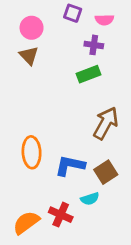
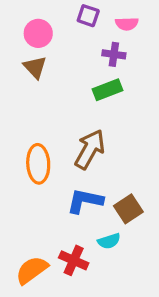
brown arrow: (106, 123) -> (90, 149), moved
orange ellipse: (32, 152) -> (38, 164), moved

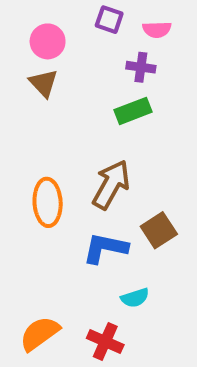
brown square: (128, 209) -> (159, 230), moved
red cross: (74, 260) -> (105, 341), moved

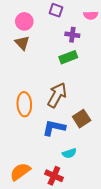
pink semicircle: (157, 29) -> (91, 15), moved

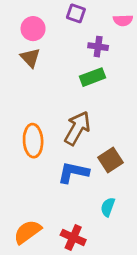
cyan semicircle: (69, 153) -> (108, 207), moved, turned 128

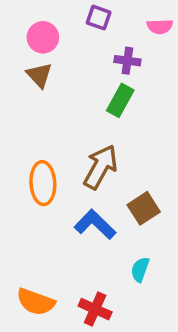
green rectangle: (93, 77) -> (120, 100), turned -40
blue L-shape: (73, 172) -> (95, 224), turned 32
orange semicircle: (28, 232) -> (36, 302), turned -124

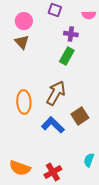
cyan semicircle: (140, 269) -> (89, 160), moved
red cross: (95, 309) -> (53, 172), turned 36

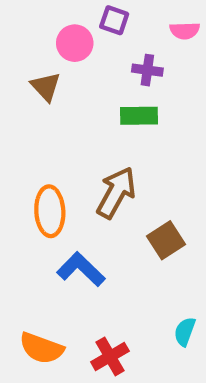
pink circle: (24, 21) -> (75, 43), moved
green rectangle: (67, 56) -> (139, 116), turned 60
blue L-shape: (53, 125) -> (81, 269), moved

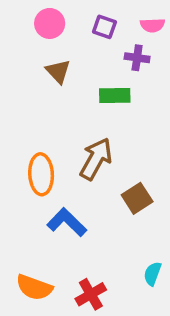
purple square: (114, 20) -> (104, 27), moved
pink circle: (75, 43) -> (50, 23), moved
purple cross: (147, 70) -> (137, 58), moved
brown triangle: (46, 87) -> (58, 71), moved

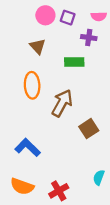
pink circle: (50, 23) -> (45, 15), moved
orange ellipse: (41, 174) -> (32, 85), moved
blue L-shape: (67, 222) -> (28, 147), moved

